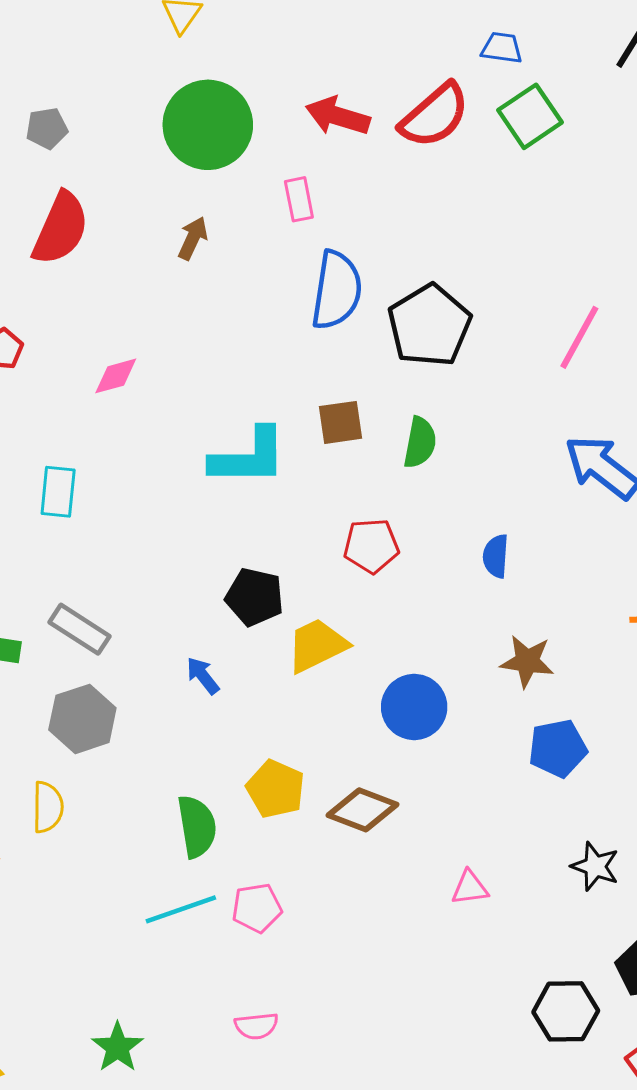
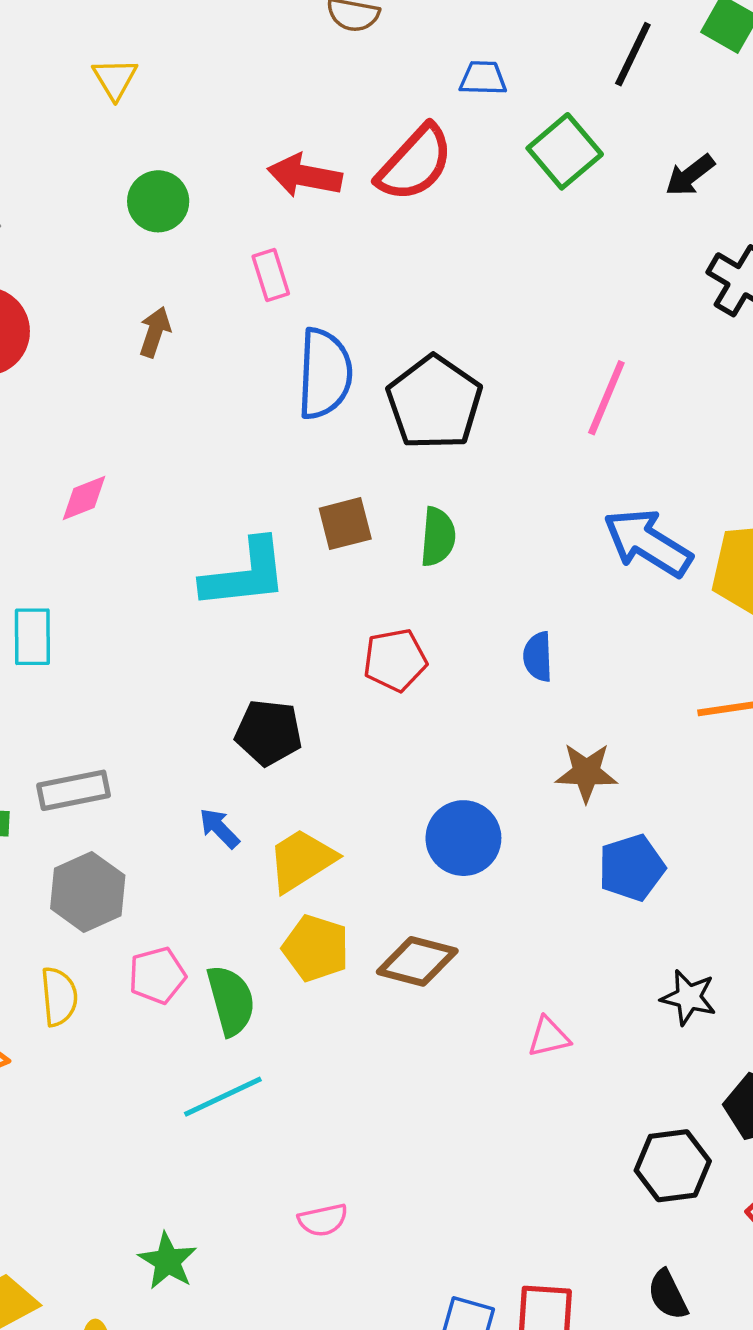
green square: (530, 116) -> (565, 151), moved
green circle: (208, 125) -> (158, 201), size x0.6
gray rectangle: (80, 629) -> (74, 790), turned -38
yellow trapezoid: (317, 645) -> (301, 860), moved
pink pentagon: (257, 908) -> (157, 975), moved

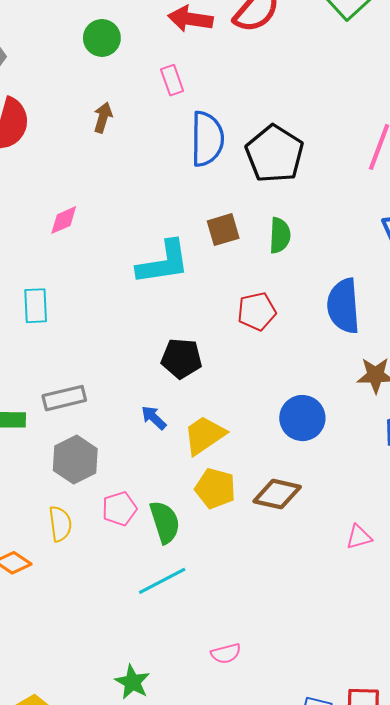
blue semicircle: (538, 657) -> (343, 306), size x1.8

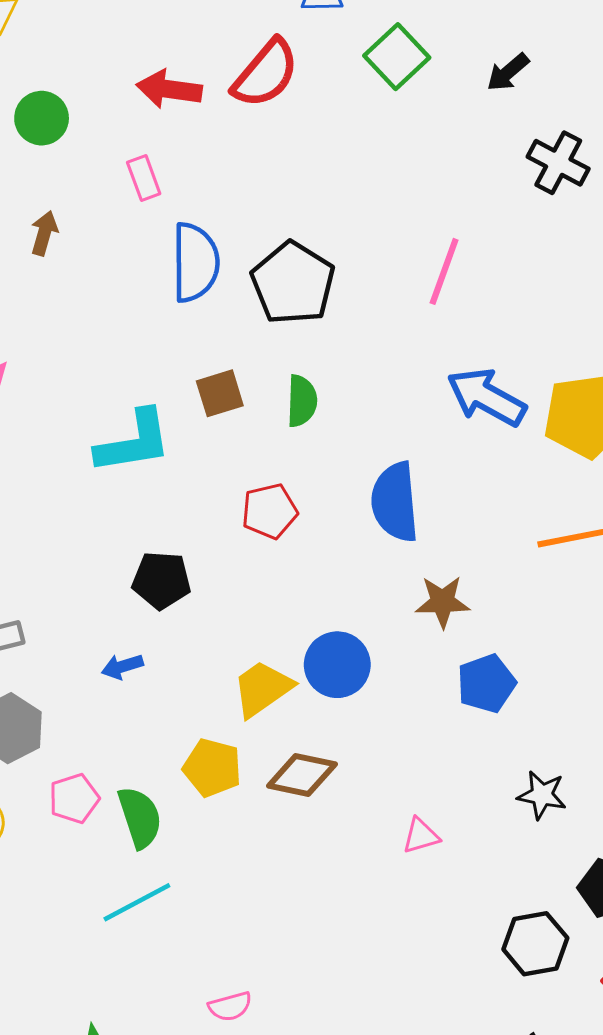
blue arrow: (154, 418) -> (122, 667), turned -60
yellow trapezoid: (204, 435) -> (262, 689), moved

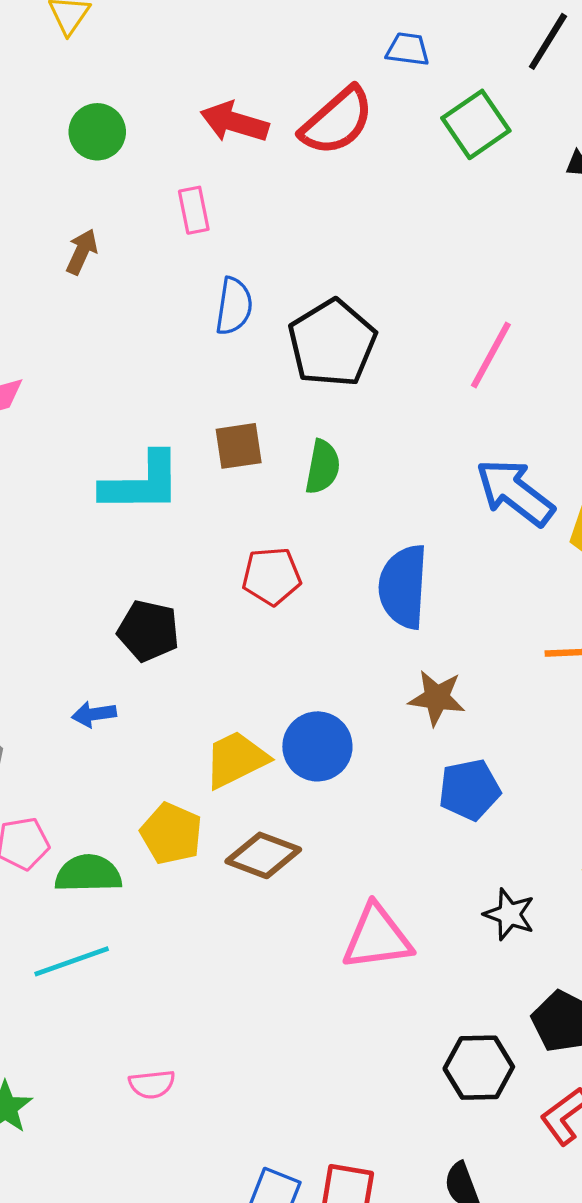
blue semicircle: (195, 262) -> (234, 306), size x0.7
green semicircle: (140, 817) -> (88, 874), turned -82
pink triangle: (421, 836) -> (377, 937), size x1.8

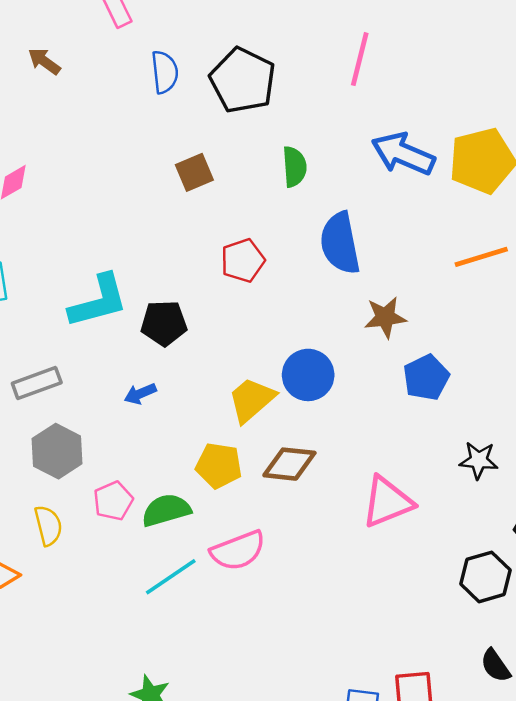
brown arrow: (82, 252) -> (44, 61), turned -64
green semicircle: (323, 467) -> (294, 167), moved
cyan L-shape: (141, 483) -> (98, 301), moved
pink semicircle: (152, 1084) -> (238, 551), moved, size x1.6

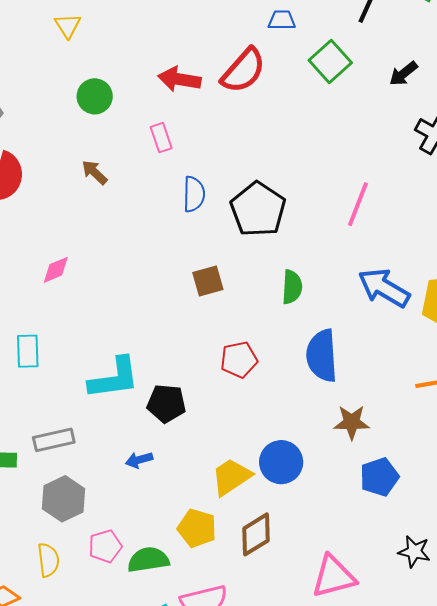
brown diamond: (289, 464) -> (256, 534), turned -45

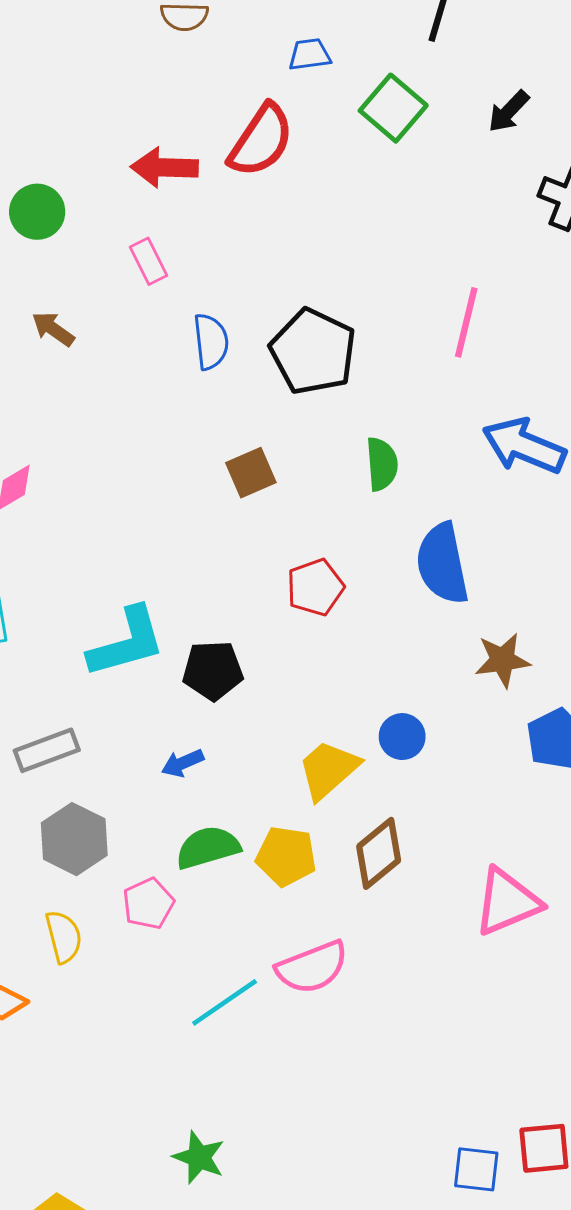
blue circle: (281, 462) -> (402, 737), size x0.7
green semicircle: (148, 560) -> (208, 847), moved

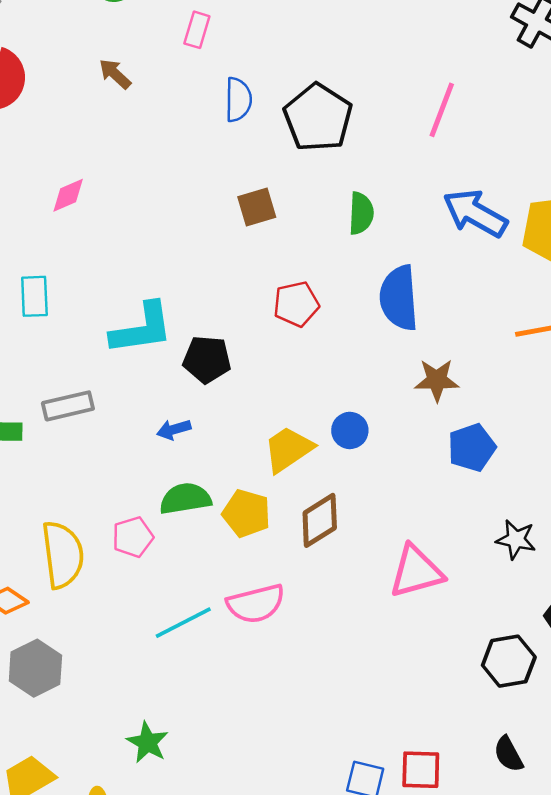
pink rectangle: (148, 261) -> (197, 30), turned 36
gray hexagon: (74, 839) -> (35, 668), moved
yellow semicircle: (64, 937) -> (63, 555), size x1.6

